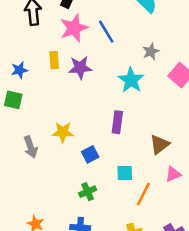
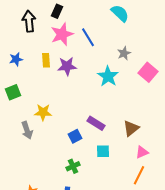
blue star: (19, 70) -> (16, 59), moved
green square: (13, 100) -> (13, 92), turned -35
purple rectangle: (117, 122) -> (96, 123), moved, turned -66
yellow star: (63, 132) -> (43, 112), moved
orange line: (143, 194) -> (139, 175), moved

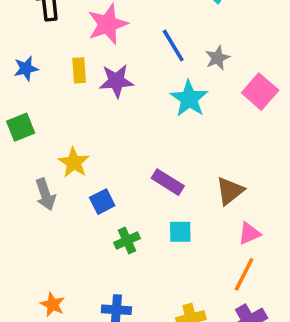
blue line: (88, 37) -> (173, 45), moved
yellow star: (43, 112) -> (74, 163), turned 30
blue square: (75, 136) -> (102, 202), moved
green cross: (73, 166) -> (127, 241), moved

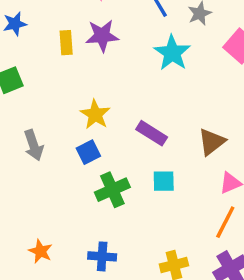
yellow rectangle: (79, 70) -> (66, 43), moved
yellow star: (74, 163) -> (95, 114), moved
green cross: (127, 241) -> (112, 190), size x1.4

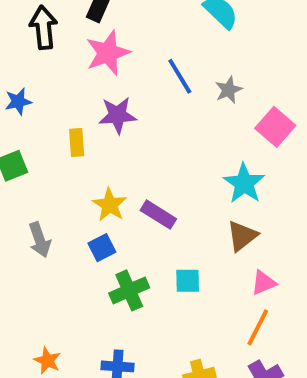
yellow rectangle: (66, 43) -> (77, 142), moved
cyan star: (172, 53) -> (244, 183), moved
purple rectangle: (152, 133) -> (158, 215), moved

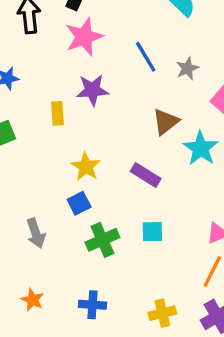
purple rectangle: (158, 215) -> (146, 175), moved
brown triangle: (242, 236) -> (166, 122), moved
gray arrow: (40, 240) -> (36, 233), moved

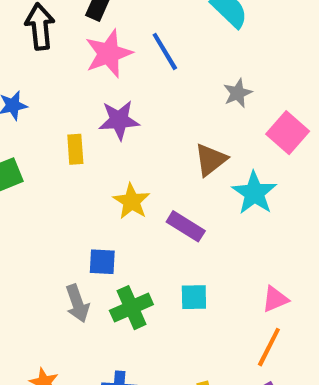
blue line: (146, 57) -> (165, 51), moved
yellow star: (86, 167) -> (131, 201), moved
blue square: (79, 203) -> (102, 262), turned 30
gray arrow: (36, 233) -> (77, 303), moved

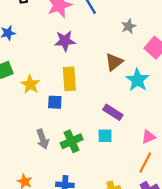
yellow rectangle: (75, 149) -> (69, 79), moved, size x1.5
yellow star: (131, 201) -> (30, 84), moved
purple rectangle: (186, 226) -> (113, 112), moved
blue square: (102, 262) -> (55, 102), moved

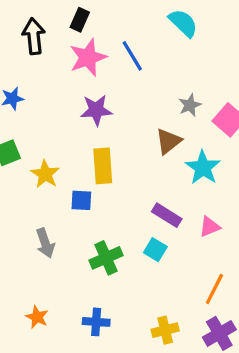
gray star: (129, 26) -> (190, 105), moved
cyan square: (105, 136) -> (155, 250), turned 32
pink triangle: (149, 137) -> (209, 227), moved
gray arrow: (43, 139) -> (45, 243), moved

